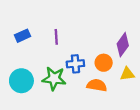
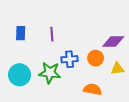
blue rectangle: (23, 36) -> (21, 33), turned -64
purple diamond: (123, 45) -> (113, 41), turned 55
orange semicircle: (97, 85) -> (92, 89), moved

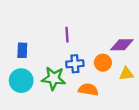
blue rectangle: (21, 33) -> (22, 50), moved
purple line: (52, 34) -> (67, 35), moved
orange semicircle: (92, 89) -> (88, 90), moved

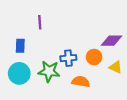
purple line: (67, 35) -> (40, 22), moved
yellow triangle: (126, 74) -> (116, 67), turned 32

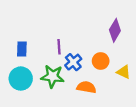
purple line: (40, 22) -> (59, 47), moved
purple diamond: (112, 41) -> (115, 30), moved, turned -60
blue cross: (68, 58) -> (73, 62), turned -35

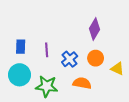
purple diamond: (115, 30) -> (95, 29), moved
purple line: (59, 47) -> (47, 50), moved
green star: (52, 76) -> (47, 86), moved

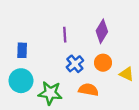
purple line: (47, 50) -> (65, 35), moved

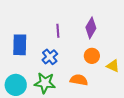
blue rectangle: (22, 50) -> (20, 45), size x1.5
blue cross: (75, 64) -> (50, 57), moved
cyan circle: (21, 81) -> (16, 85), moved

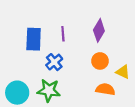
blue rectangle: (20, 45) -> (34, 39), moved
orange semicircle: (79, 80) -> (105, 89), moved

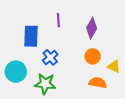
purple line: (63, 34) -> (58, 20), moved
cyan circle: (17, 93) -> (16, 72), moved

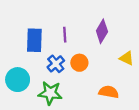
purple line: (58, 20) -> (65, 35), moved
orange circle: (93, 56) -> (79, 63), moved
yellow triangle: (114, 67) -> (127, 58), moved

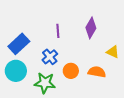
blue rectangle: (34, 40) -> (19, 44), moved, turned 45
orange circle: (79, 63) -> (71, 71), moved
orange semicircle: (109, 92) -> (97, 72), moved

